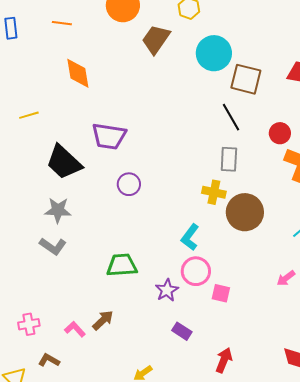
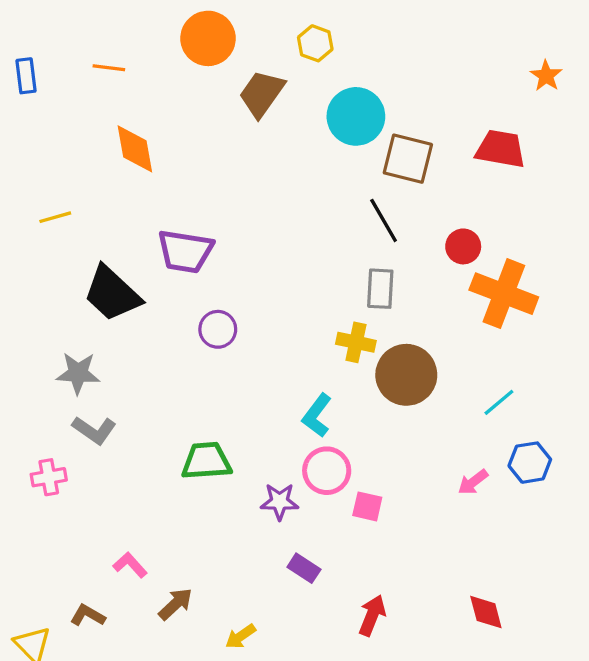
gray star: (58, 210) -> (78, 373), moved
purple star: (167, 290) -> (280, 502), turned 30
brown arrow: (103, 320) -> (176, 604), moved
pink cross: (29, 324) -> (49, 477), moved

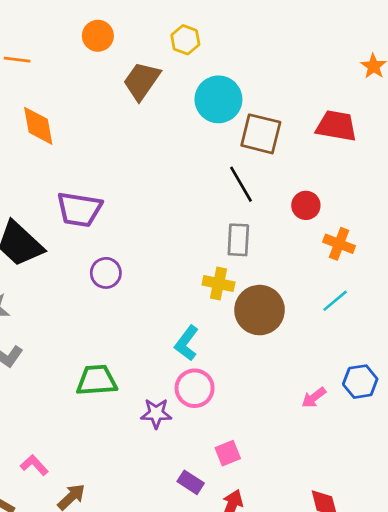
orange circle: (208, 38) -> (98, 36), size x0.7
orange cross: (504, 294) -> (339, 244), size x0.6
cyan line: (499, 402) -> (335, 301), moved
pink square: (367, 506) -> (228, 453), moved, turned -35
purple rectangle: (304, 568) -> (191, 482), moved

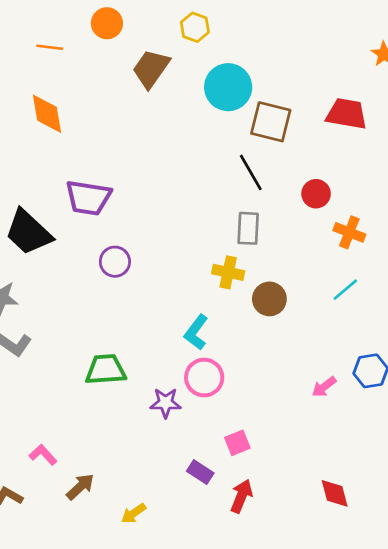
orange line: (17, 60) -> (50, 47), moved
brown circle: (260, 310) -> (269, 299), size x0.7

